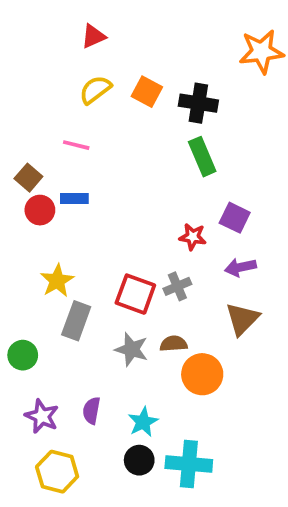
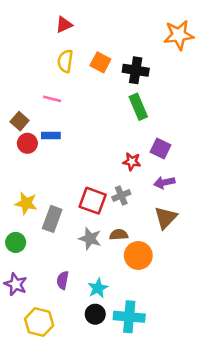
yellow semicircle: (95, 90) -> (65, 61), turned -45
yellow star: (57, 281) -> (26, 203), moved, turned -30
purple star: (42, 416) -> (16, 284), moved

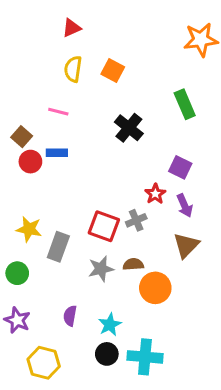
black cross: (136, 70) -> (129, 128), moved, turned 30
green rectangle: (138, 107) -> (185, 104), moved
red star: (132, 162) -> (155, 194), moved, turned 30
purple arrow: (164, 182) -> (185, 206), turned -102
gray star: (90, 239) -> (101, 269), turned -30

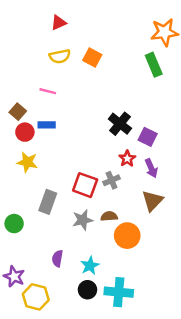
yellow semicircle: (73, 69) -> (60, 56), turned -110
green rectangle: (185, 104) -> (154, 65), moved
black cross: (129, 128) -> (120, 124), moved
yellow star: (29, 229) -> (27, 162), moved
purple star: (17, 320) -> (14, 276), moved

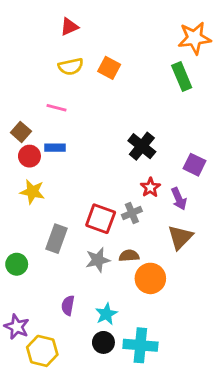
purple square: (148, 137) -> (194, 165), moved

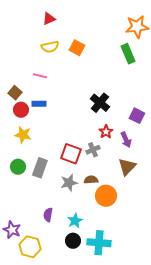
green circle: (17, 264) -> (18, 167), moved

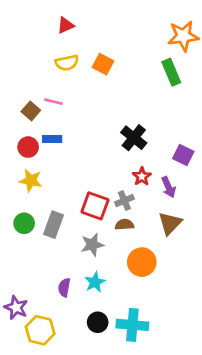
brown square: (15, 93) -> (31, 111), moved
brown semicircle: (91, 180) -> (124, 225), moved
cyan star: (75, 221) -> (95, 282), moved

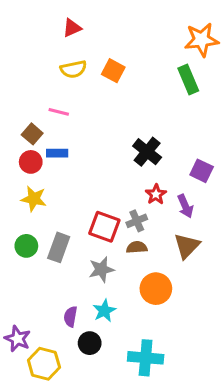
brown square: (31, 111) -> (32, 134), moved
black circle: (98, 322) -> (90, 343), moved

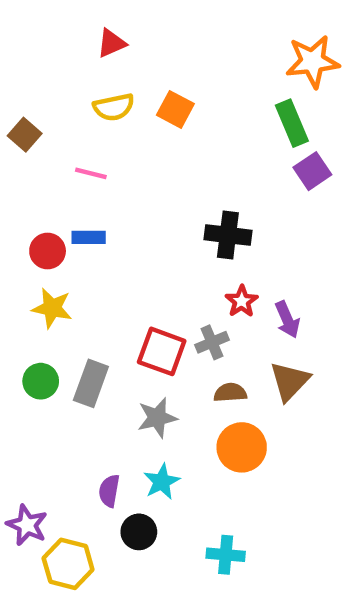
brown square: (32, 134) -> (25, 135), moved
black cross: (147, 152) -> (228, 235), turned -32
purple square: (202, 171) -> (312, 171), moved, turned 30
brown semicircle: (137, 247) -> (230, 393), moved
cyan cross: (146, 358) -> (226, 555), size x0.7

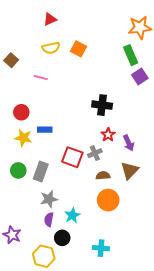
blue rectangle: (89, 237) -> (45, 130), moved
gray star: (157, 418) -> (49, 199), moved
yellow hexagon: (68, 564) -> (44, 256), moved

